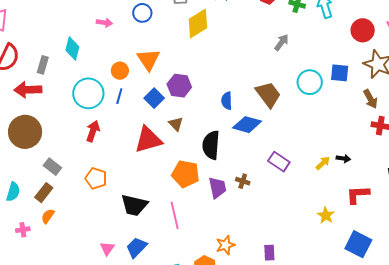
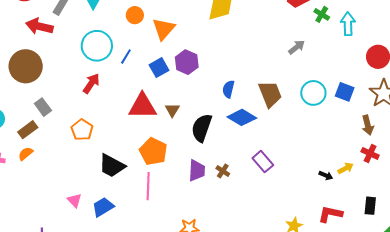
orange circle: (120, 71) -> (135, 15), moved
brown triangle: (176, 124) -> (172, 110), moved
yellow arrow: (323, 163) -> (346, 168), moved
orange pentagon: (186, 174) -> (153, 151), moved
pink triangle: (107, 248) -> (74, 200), turned -35

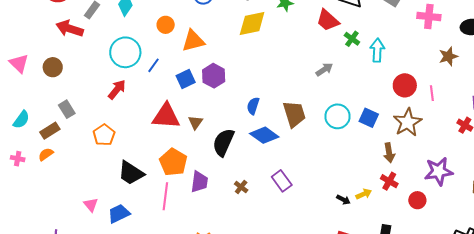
orange triangle: (164, 29) -> (193, 41), turned 30
brown circle: (26, 66) -> (53, 67), size x0.6
purple trapezoid: (197, 171) -> (199, 182), moved

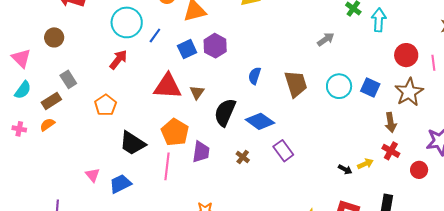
pink triangle: (19, 63) -> (21, 58), moved
blue diamond: (264, 135) -> (260, 121), moved

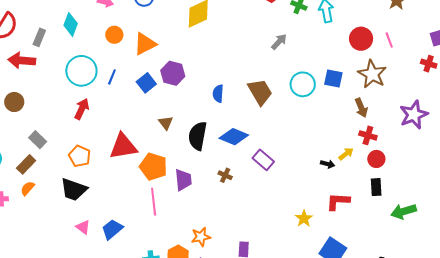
red triangle: (168, 86) -> (123, 146), moved
black trapezoid: (132, 143) -> (74, 190), moved
red circle: (419, 170) -> (376, 159), moved

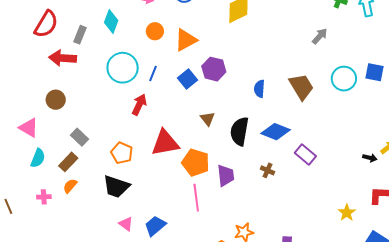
red arrow: (82, 109) -> (139, 105), moved

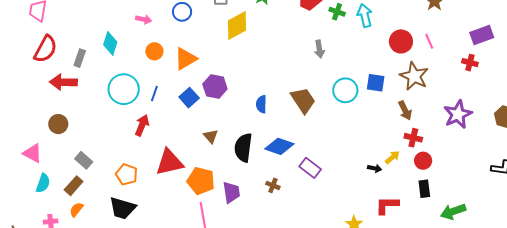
gray arrow: (320, 36) -> (319, 49), turned 132

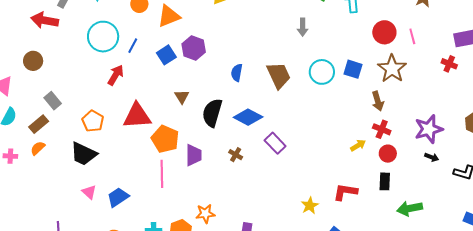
purple star: (458, 114) -> (429, 129), moved
black arrow: (375, 168) -> (432, 157), moved

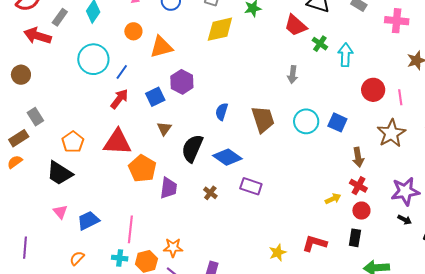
blue square: (166, 55) -> (155, 97), moved
brown star: (392, 69) -> (391, 133), moved
red arrow: (116, 75) -> (119, 99), moved
purple rectangle: (275, 143) -> (251, 186), turned -35
pink line: (162, 174) -> (130, 229), moved

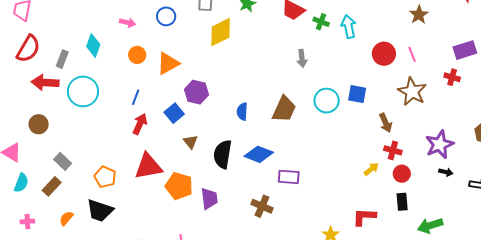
cyan circle: (93, 59) -> (83, 91), moved
brown trapezoid: (263, 119) -> (284, 109), turned 56
orange semicircle: (15, 162) -> (66, 218), moved
brown cross: (210, 193) -> (262, 206), moved, size x1.5

